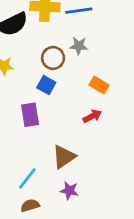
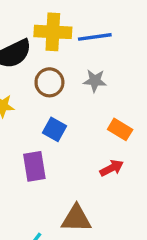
brown circle: (53, 58) -> (49, 82), moved
brown triangle: (64, 157) -> (76, 218), turned 35

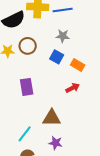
brown circle: (49, 82) -> (28, 46), moved
blue square: (55, 129) -> (57, 57), moved

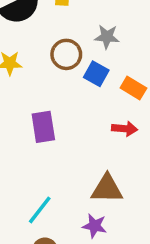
brown circle: (28, 46) -> (66, 54), moved
red arrow: (73, 88) -> (125, 129), turned 32
brown triangle: (52, 118) -> (107, 189), moved

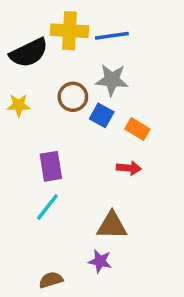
gray star: (107, 37) -> (112, 80), size x1.4
cyan line: (40, 210) -> (47, 207), moved

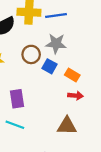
red arrow: (129, 168) -> (75, 96), moved
cyan line: (47, 207) -> (15, 125), turned 72
brown triangle: (112, 226) -> (67, 126), moved

